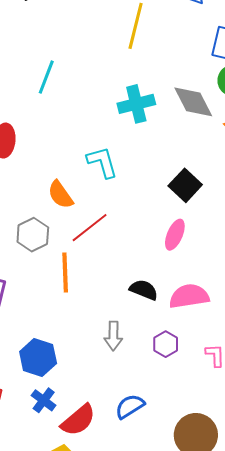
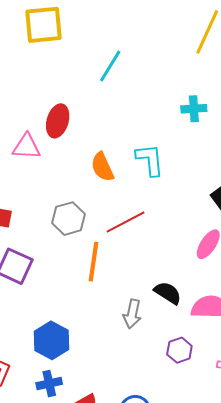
cyan cross: (136, 104) -> (194, 109), size x0.7
orange semicircle: (60, 195) -> (102, 167), moved
gray arrow: (113, 336) -> (132, 314), moved
blue cross: (44, 400) -> (49, 383), turned 30

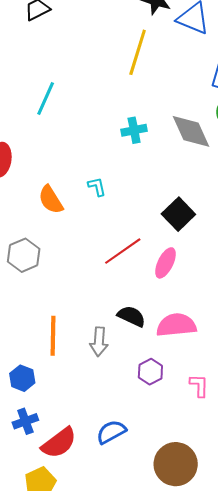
cyan L-shape: (150, 160) -> (97, 187), size x0.6
red line: (126, 222) -> (123, 251), moved
orange line: (93, 262) -> (53, 336), moved
blue hexagon: (52, 340) -> (22, 378), size x0.7

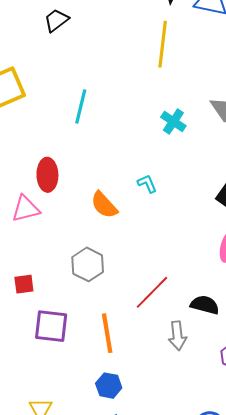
cyan cross: (134, 130) -> (173, 122), turned -35
red line: (123, 251) -> (152, 292), moved
orange line: (53, 336) -> (107, 333), moved

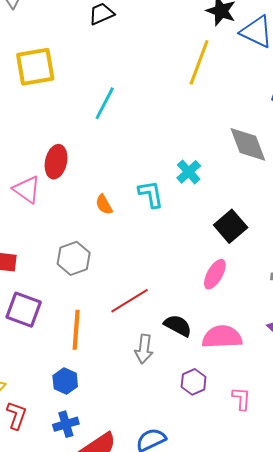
cyan cross: (173, 122) -> (189, 172), moved
cyan L-shape: (147, 184) -> (151, 194), size x1.4
orange semicircle: (104, 205) -> (104, 204), size x0.7
pink triangle: (26, 209) -> (27, 190), turned 36

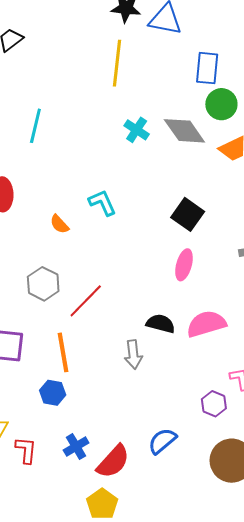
cyan cross: (189, 172) -> (137, 130), moved
red line: (130, 301) -> (86, 301), moved
blue hexagon: (65, 381) -> (53, 393), moved
purple hexagon: (194, 382) -> (214, 404), moved

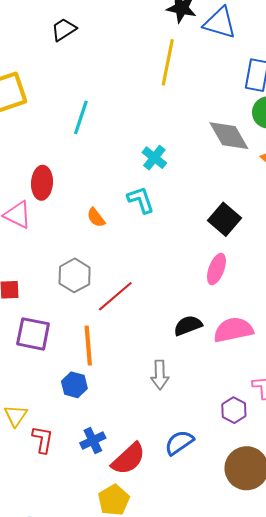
cyan cross: (137, 130) -> (154, 158), moved
black semicircle: (161, 324) -> (188, 326), turned -40
gray arrow: (133, 355) -> (160, 375), moved

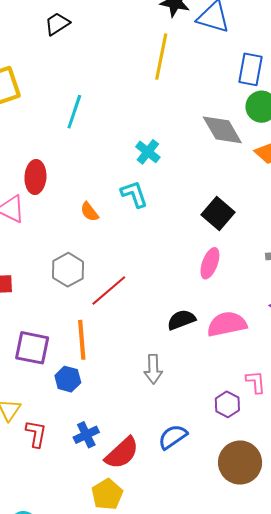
purple square: (33, 334) -> (32, 348), moved

